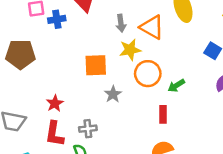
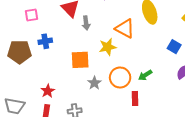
blue cross: (57, 19) -> (45, 41), moved
gray arrow: (121, 23) -> (86, 23), moved
orange circle: (148, 74) -> (120, 77), moved

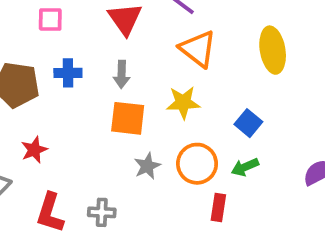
gray arrow: (86, 23) -> (122, 74), moved
orange triangle: (125, 29) -> (198, 49), moved
blue square: (174, 47) -> (248, 123), moved
red star: (48, 91) -> (34, 150), moved

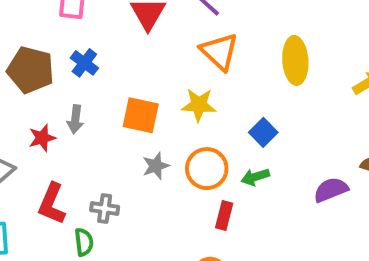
blue cross: (68, 73) -> (84, 63), turned 32
gray arrow: (122, 74) -> (75, 119), moved

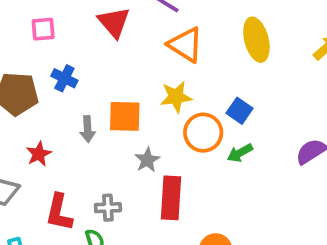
gray arrow: (75, 119) -> (88, 129), moved
orange circle: (207, 169) -> (203, 133), moved
red rectangle: (224, 215) -> (171, 198), moved, size x1.6

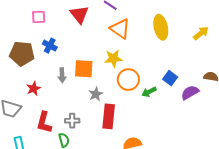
blue square: (240, 111) -> (170, 78), moved

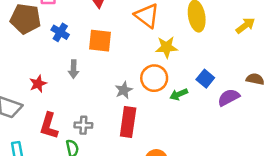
brown pentagon: (22, 54) -> (25, 19), moved
yellow star: (113, 58) -> (166, 47), moved
orange square: (84, 69) -> (100, 41), moved
gray star: (96, 94) -> (124, 90), moved

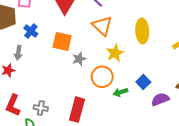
yellow star: (166, 47) -> (115, 53), turned -30
gray arrow: (74, 69) -> (18, 53), moved
gray star: (124, 90) -> (79, 59), moved

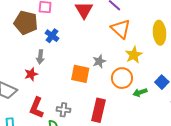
orange square: (62, 41) -> (80, 74), moved

